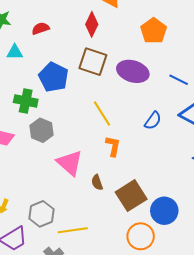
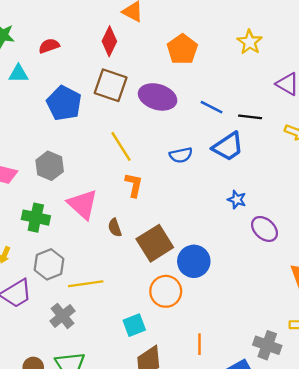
green cross: (26, 101) -> (36, 218), moved
blue semicircle: (153, 121) -> (181, 155), turned 42

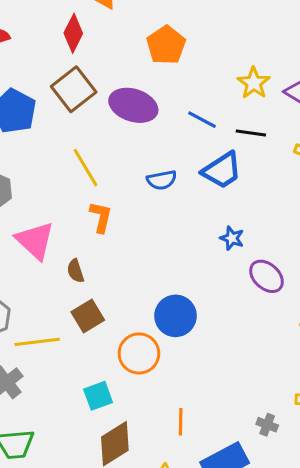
yellow star: (250, 42) -> (254, 83), moved
brown square: (111, 85) -> (74, 89), turned 32
brown square: (155, 243) -> (88, 316), moved, size x0.7
gray cross: (267, 345) -> (267, 425), size x0.6

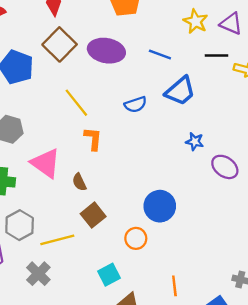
black line: (251, 133) -> (217, 55), moved
orange circle: (139, 353) -> (136, 238), size x0.7

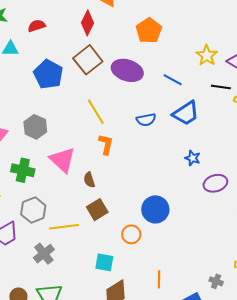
purple ellipse: (225, 167) -> (215, 183), turned -60
cyan square: (109, 275) -> (104, 262), turned 30

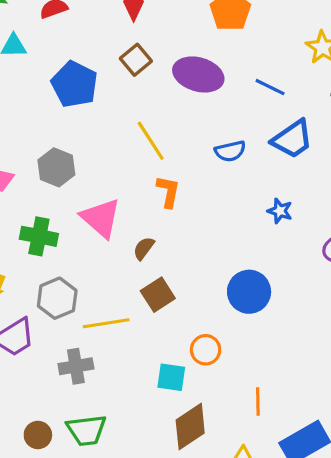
brown square: (88, 60) -> (136, 60), size x0.7
blue star: (193, 158) -> (280, 211), moved
brown semicircle: (89, 180) -> (144, 248), turned 56
orange circle: (131, 234) -> (206, 350), moved
gray cross: (44, 254) -> (76, 366), turned 30

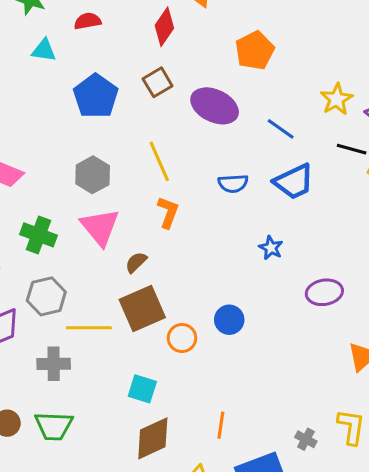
gray hexagon: (56, 167) -> (93, 175), moved
blue circle: (249, 292) -> (229, 320), size x0.7
brown square: (158, 295) -> (142, 308), size x1.4
orange circle: (206, 350) -> (182, 338), moved

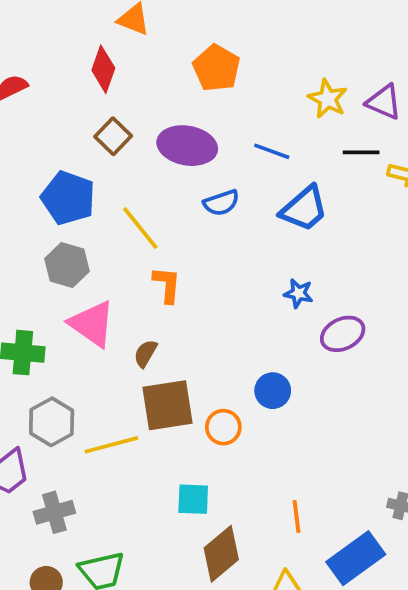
blue pentagon: (96, 96) -> (68, 198), moved
blue semicircle: (233, 184) -> (221, 203), moved
purple ellipse: (324, 292) -> (343, 334), moved
brown square: (142, 308) -> (168, 405), turned 30
gray cross: (54, 364) -> (54, 512), moved

